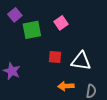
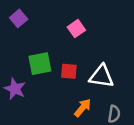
green square: (32, 30) -> (40, 64), moved
orange arrow: (66, 86) -> (83, 108), turned 133

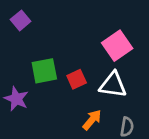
pink square: (76, 29) -> (117, 46), moved, size x1.5
red square: (69, 71) -> (77, 79), turned -30

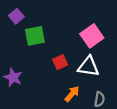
green square: (44, 71) -> (35, 36), moved

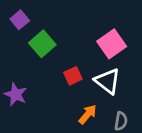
green square: (35, 36) -> (42, 44), turned -30
white triangle: (89, 66) -> (108, 81), turned 30

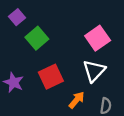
red square: (73, 76) -> (51, 77), moved, size x1.5
white triangle: (108, 81) -> (94, 71), turned 35

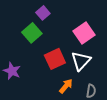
purple square: (17, 17) -> (43, 13), moved
red square: (51, 77) -> (55, 59), moved

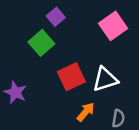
pink square: (84, 33) -> (113, 26), moved
white triangle: (81, 61) -> (105, 79), turned 30

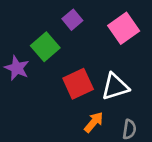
purple square: (56, 17) -> (72, 20), moved
purple star: (15, 92) -> (17, 68), moved

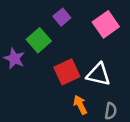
white triangle: (115, 87) -> (98, 74), turned 30
orange arrow: (94, 122) -> (80, 105), turned -66

